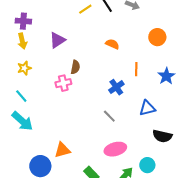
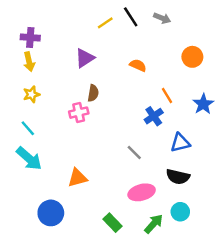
purple triangle: (57, 40) -> (85, 58), moved
orange line: (136, 69) -> (167, 96), turned -32
blue cross: (116, 87) -> (154, 116), moved
black semicircle: (162, 136) -> (178, 177), moved
orange triangle: (62, 150) -> (77, 178), moved

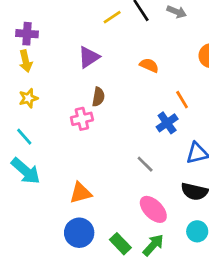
pink ellipse: (142, 192) -> (153, 209), turned 60
blue circle: (51, 213) -> (79, 233), moved
green arrow: (154, 224) -> (153, 245), moved

